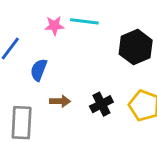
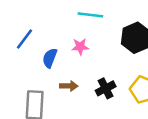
pink star: (54, 26) -> (80, 47), moved

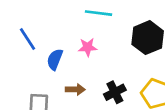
blue line: (24, 39) -> (28, 39), turned -70

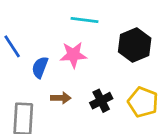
pink star: (88, 47) -> (73, 55), size x1.4

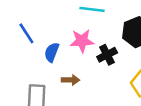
black cross: (101, 101) -> (107, 55), moved

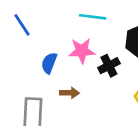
blue line: (26, 33) -> (22, 25), moved

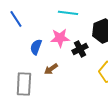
brown arrow: (70, 93) -> (51, 69), turned 144

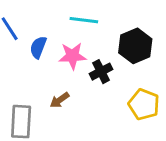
blue semicircle: (36, 47) -> (38, 47), moved

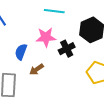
blue semicircle: (38, 47) -> (21, 52), moved

